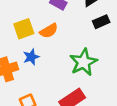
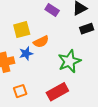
orange semicircle: (49, 31) -> (41, 42), moved

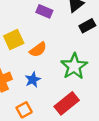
blue star: (26, 54) -> (33, 80), moved

